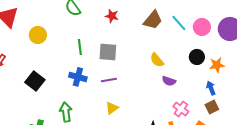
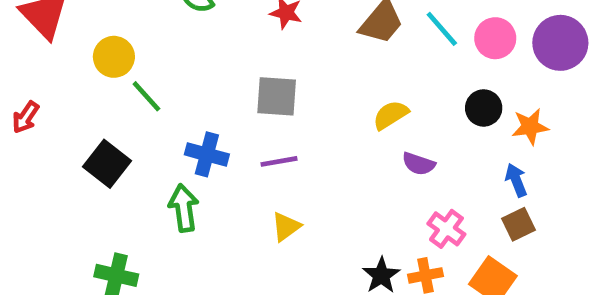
green line: (80, 47) -> (146, 96), moved, turned -35
yellow semicircle: (157, 60) -> (391, 115), turned 98
green arrow: (66, 112) -> (184, 208), moved

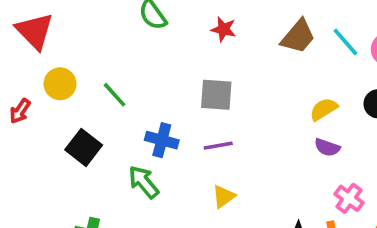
yellow circle: (114, 57) -> (60, 84), moved
yellow semicircle: (391, 115) -> (324, 109), moved
green arrow: (184, 208) -> (144, 182), turned -32

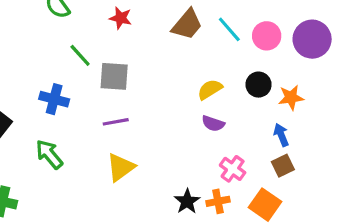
green line: (115, 95) -> (80, 55), moved
blue cross: (162, 140) -> (54, 99), moved
yellow triangle: (224, 197) -> (121, 167), size x1.4

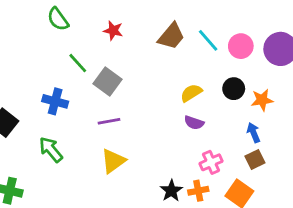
gray square: (114, 76) -> (108, 82), turned 32
pink cross: (233, 169) -> (211, 162), turned 30

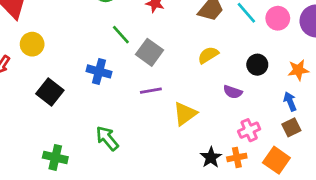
black circle: (234, 89) -> (257, 65), moved
yellow semicircle: (191, 93) -> (208, 55), moved
green arrow: (51, 150) -> (107, 138), moved
yellow triangle: (113, 161) -> (185, 114), moved

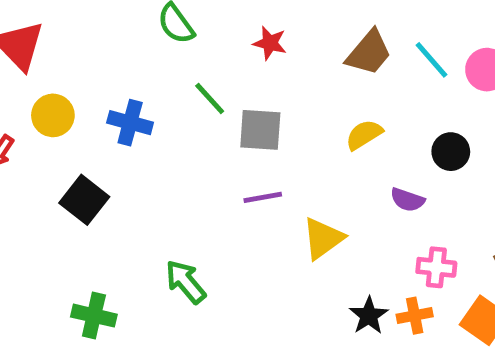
gray square: (149, 52) -> (260, 130), turned -32
blue cross: (99, 71) -> (130, 123), moved
pink cross: (249, 130) -> (436, 267), turned 30

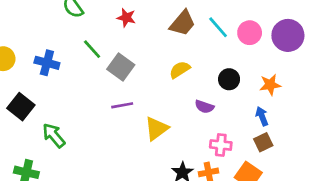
gray square: (260, 130) -> (121, 67), turned 32
green arrow: (186, 282) -> (54, 135), moved

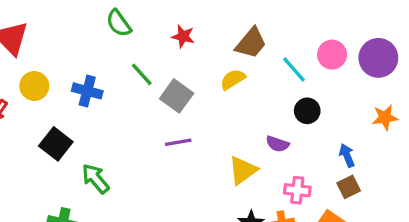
cyan line: (218, 27) -> (294, 69), moved
yellow semicircle: (180, 70) -> (233, 79), moved
orange star: (270, 85) -> (385, 117), moved
yellow triangle: (156, 129) -> (243, 170), moved

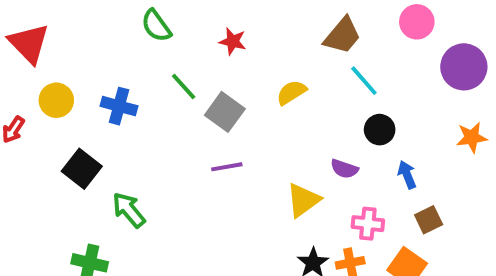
brown trapezoid: (251, 43) -> (342, 36), moved
pink circle: (332, 55) -> (417, 22), moved
blue arrow: (347, 155) -> (407, 175), moved

